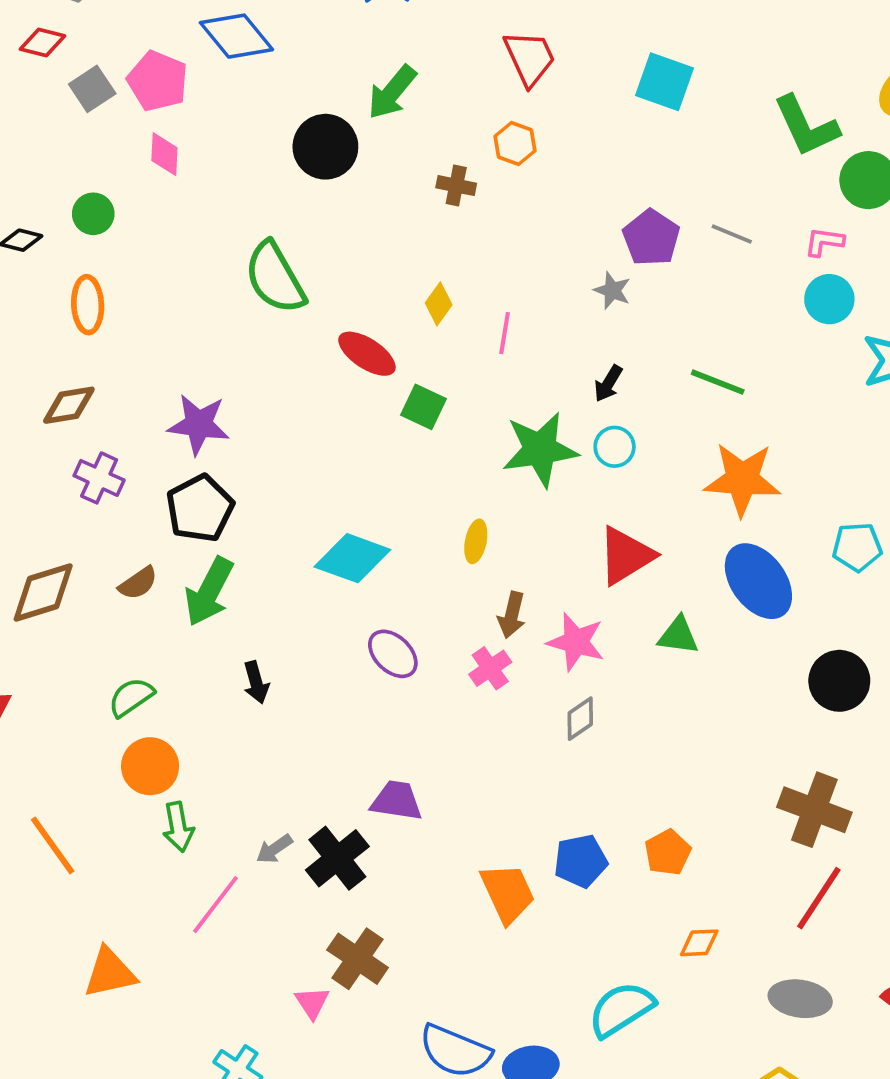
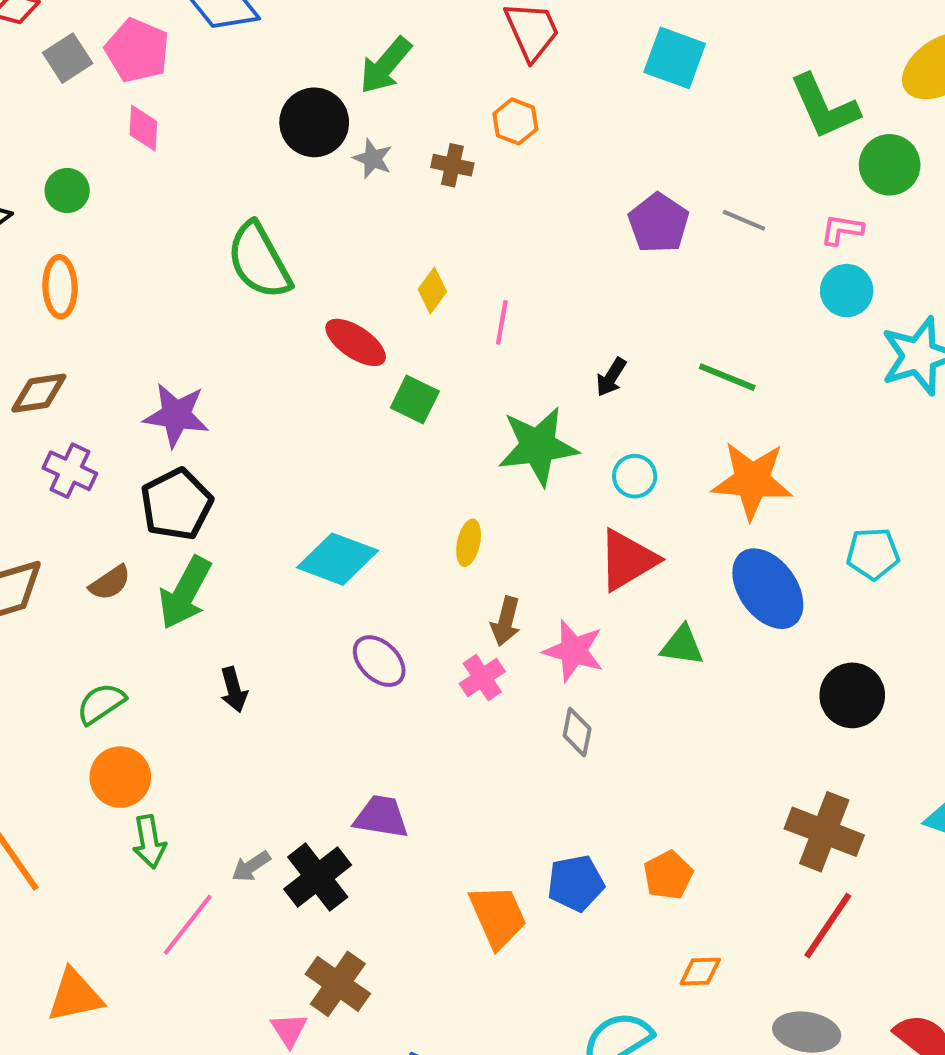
gray star: (612, 290) -> (373, 159), moved
cyan circle: (615, 447) -> (635, 476), moved
gray diamond: (580, 719) -> (577, 732), turned -45

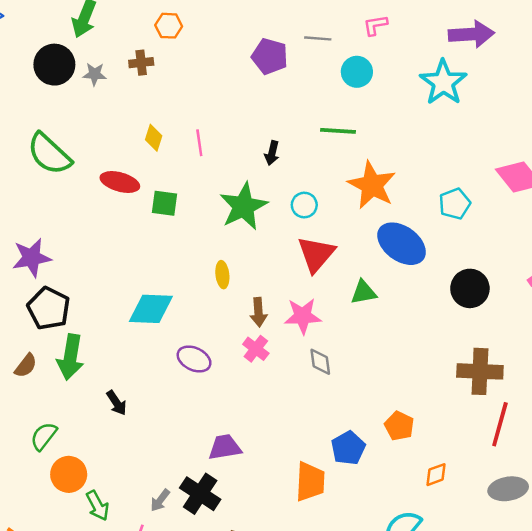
cyan circle: (847, 291) -> (357, 72), moved
orange star: (752, 480) -> (372, 185), turned -30
orange trapezoid: (498, 916) -> (310, 482), turned 45

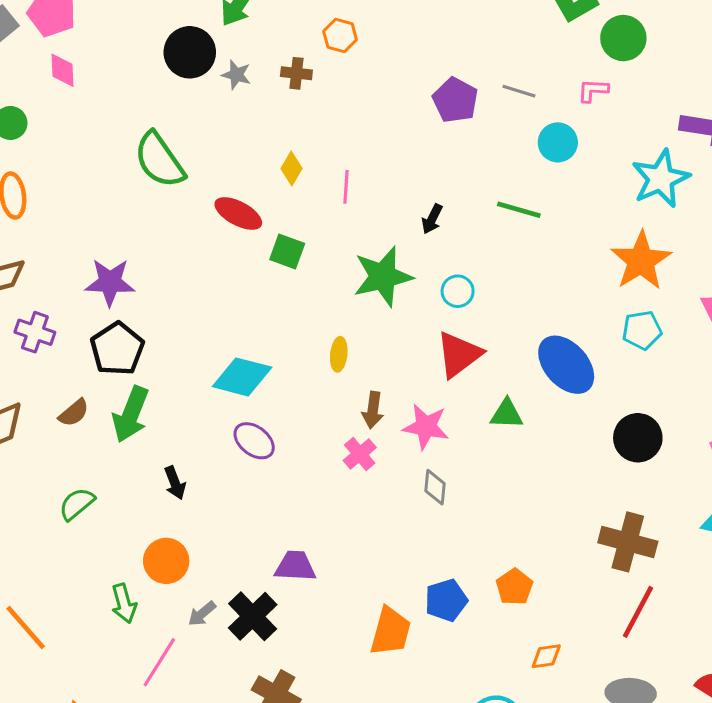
orange star: (372, 185) -> (641, 261), moved
purple ellipse: (194, 359) -> (254, 441), moved
orange circle: (69, 474) -> (166, 561), moved

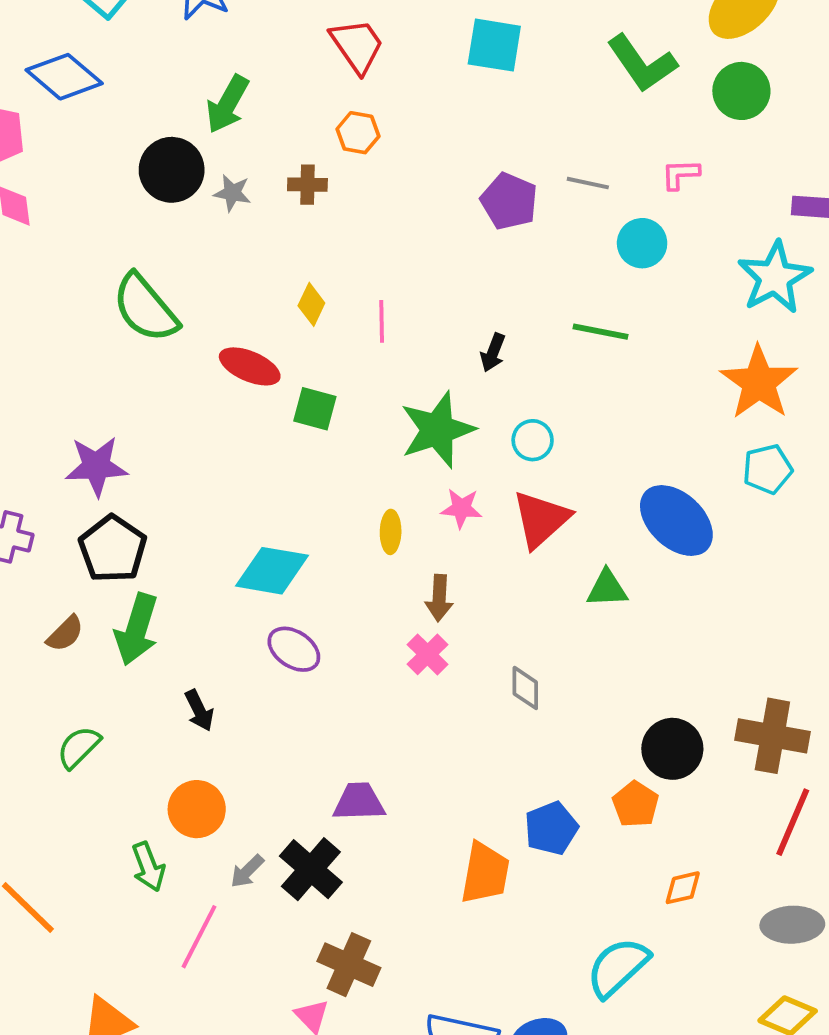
green circle: (623, 38) -> (741, 91), moved
pink star: (426, 427) -> (461, 508), moved, size x0.7
black circle: (638, 438) -> (672, 749), moved

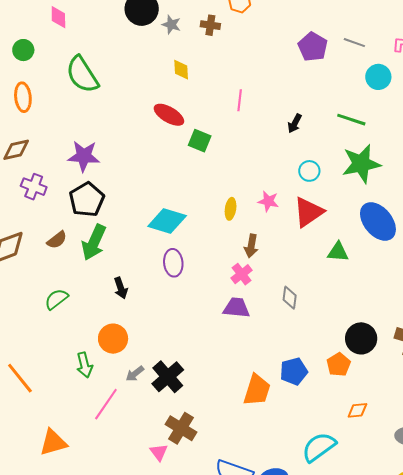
yellow diamond: (311, 304) -> (181, 70), moved, turned -35
green semicircle: (145, 308) -> (82, 75), moved
green star: (437, 430) -> (361, 164), moved
purple ellipse: (294, 649) -> (173, 263), turned 44
purple trapezoid: (359, 802) -> (236, 308), moved

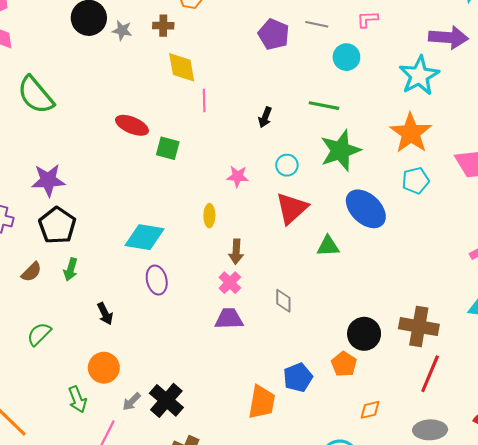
yellow diamond: (181, 70) -> (182, 67), moved, size x1.5
pink star: (268, 201) -> (238, 176), moved
green arrow: (94, 242) -> (71, 269), size x0.6

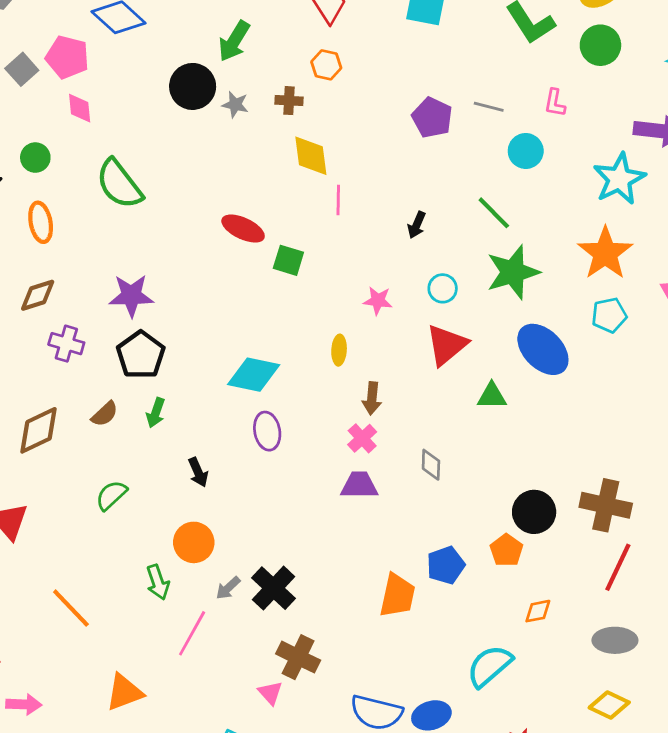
pink L-shape: (367, 19) -> (555, 103), turned -80
green line: (324, 106) -> (494, 213), turned 32

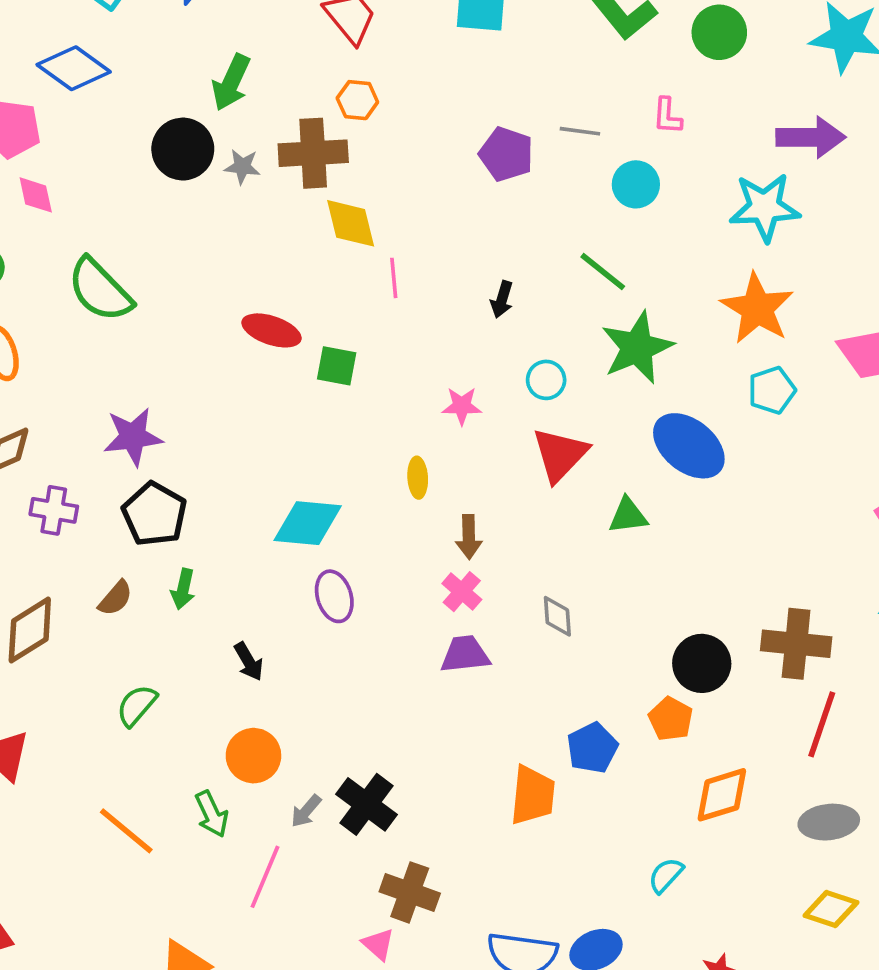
brown cross: (289, 101) -> (313, 153), size x1.8
cyan star: (619, 179) -> (765, 207), turned 30
orange line: (71, 608) -> (126, 831), moved
orange diamond: (538, 611) -> (722, 795), size x1.6
cyan semicircle: (489, 666) -> (666, 875), size x0.6

